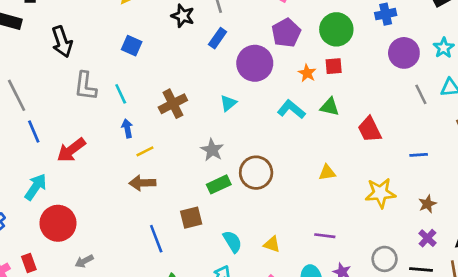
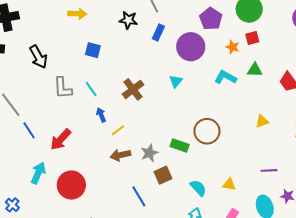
gray star: (212, 150) -> (149, 153), moved, turned 30
green rectangle: (219, 184) -> (180, 146), turned 54
red circle: (58, 223) -> (71, 185), moved

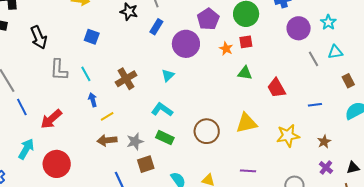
cyan L-shape: (225, 77) -> (162, 110), moved
yellow triangle: (262, 121) -> (246, 123), size x1.6
brown circle: (207, 131) -> (207, 131), moved

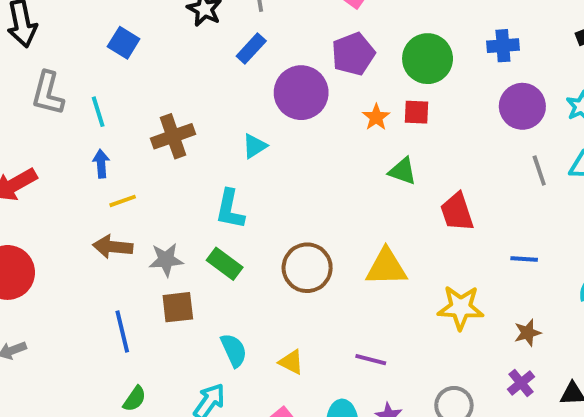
cyan L-shape: (162, 110) -> (230, 209), turned -125

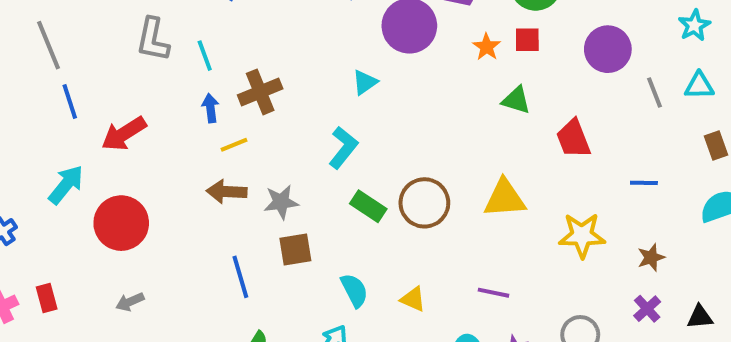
purple circle: (522, 106) -> (608, 49), moved
brown cross: (173, 136) -> (260, 92), moved
cyan L-shape: (230, 209) -> (343, 148), turned -150
green rectangle: (225, 264) -> (368, 206), moved

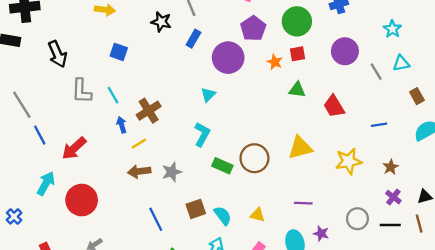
brown square: (295, 250) -> (196, 209), moved

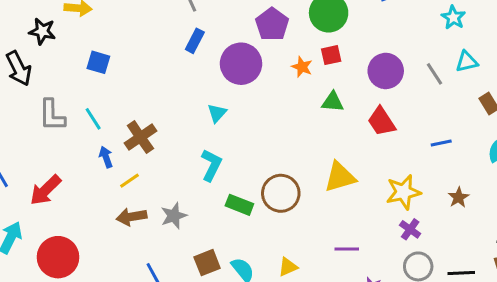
black star: (161, 22) -> (42, 31), moved
purple circle: (345, 51) -> (386, 71), moved
purple cross: (393, 197) -> (410, 229), moved
yellow triangle: (258, 215) -> (288, 267), turned -35

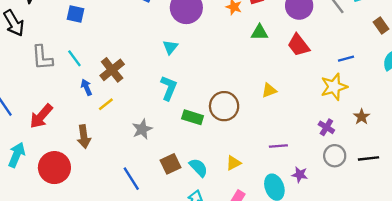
yellow triangle: (340, 177) -> (269, 90), size x0.6
yellow star: (403, 192) -> (334, 87), moved
brown star: (459, 197) -> (362, 117), moved
brown arrow: (131, 217) -> (84, 137), moved, turned -85

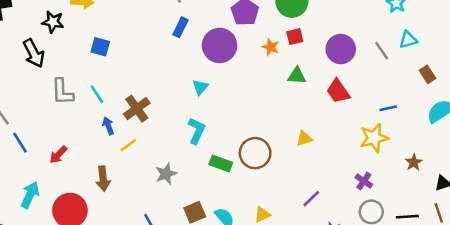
red arrow: (41, 116) -> (58, 155), size x0.7
brown star: (362, 117) -> (414, 162), moved
purple line: (278, 146) -> (311, 199), turned -42

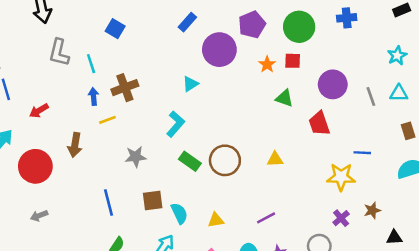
blue square: (100, 47) -> (115, 29), moved
purple cross: (364, 181) -> (341, 218), moved

